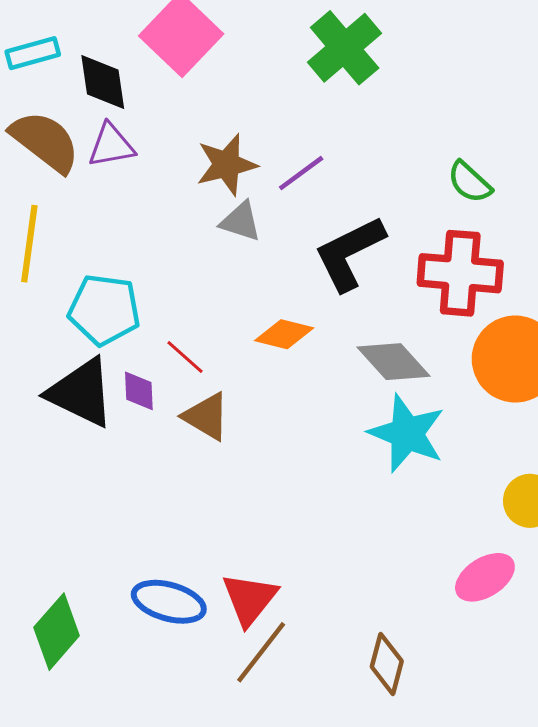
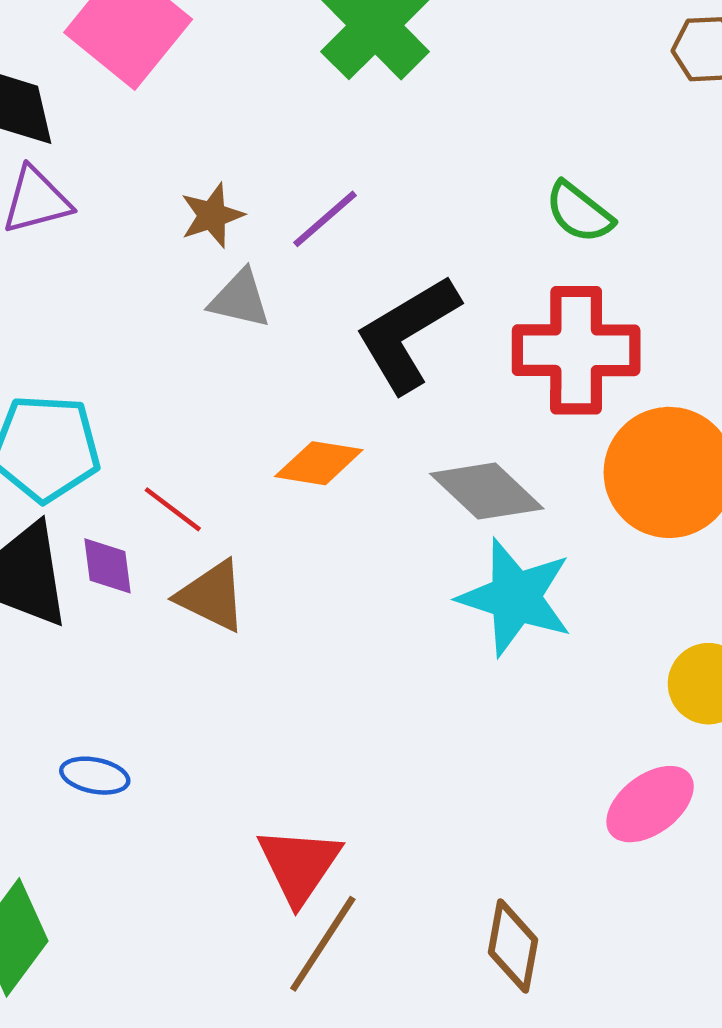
brown star: (227, 165) -> (212, 215), size x0.7
blue ellipse: (169, 602) -> (95, 776), moved, size x0.6

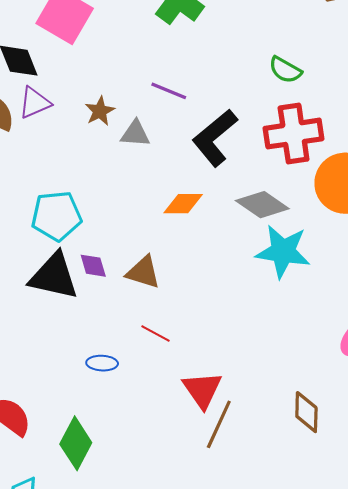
brown star: (212, 215) -> (100, 111), moved
purple line: (325, 219) -> (169, 91), turned 72
red line: (173, 509) -> (156, 333), moved

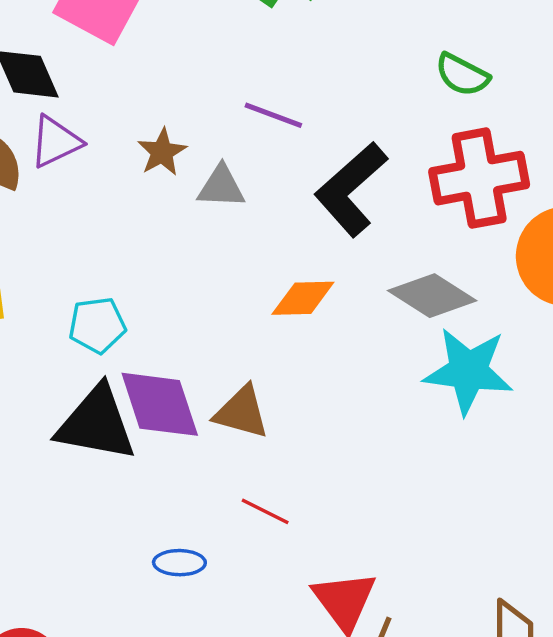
cyan pentagon: (56, 216) -> (97, 325), size x0.7
purple diamond: (93, 266) -> (160, 404), size x1.8

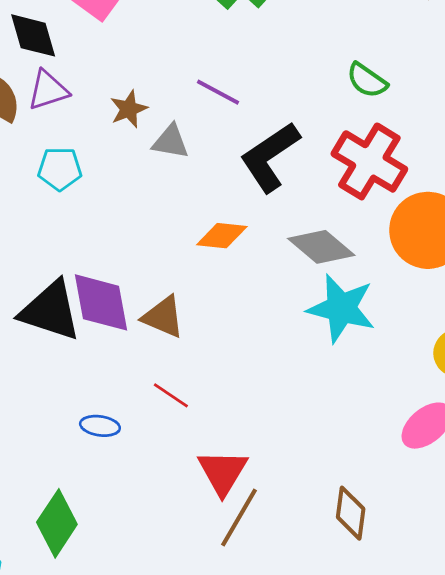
red cross: (479, 178) -> (369, 161), turned 34
cyan pentagon: (97, 325) -> (60, 169), moved

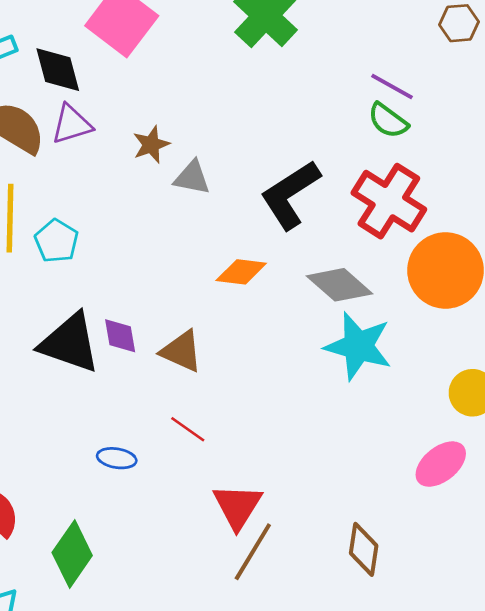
purple line: (218, 92) -> (392, 87), moved
cyan pentagon: (60, 169) -> (57, 241), moved, turned 30
purple diamond: (101, 302) -> (120, 336), size x0.6

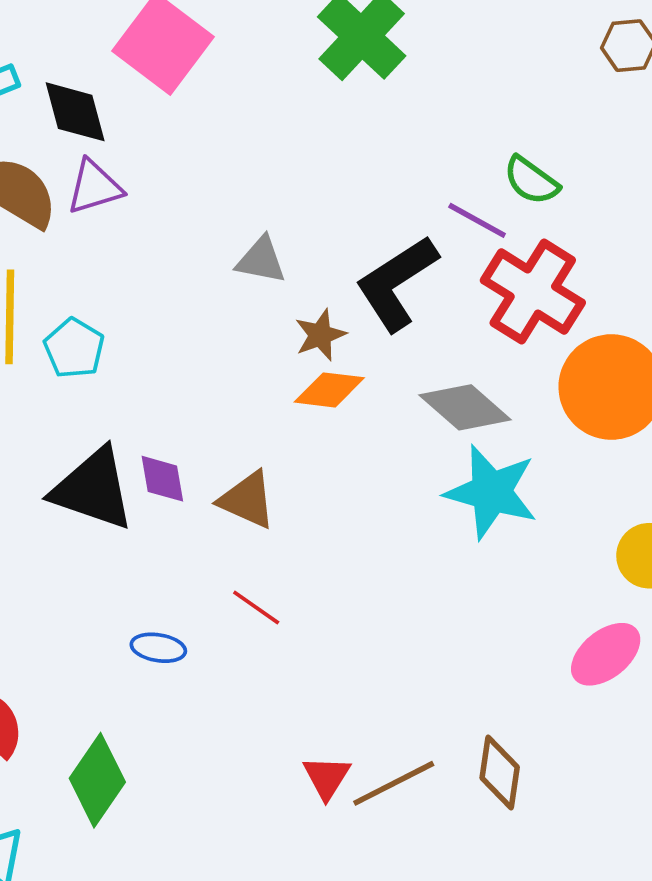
purple line: (392, 87) -> (477, 220), moved
brown star: (151, 144) -> (320, 335), moved
red triangle: (237, 506) -> (327, 777), moved, size x0.7
brown line: (253, 552) -> (394, 783), moved, turned 32

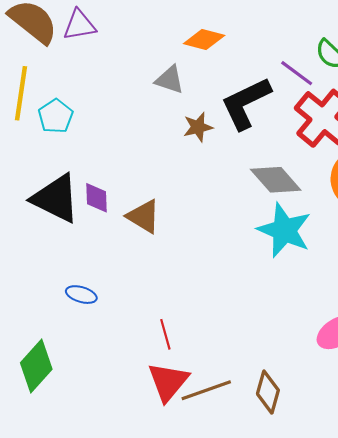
orange diamond: (329, 390) -> (204, 40), moved
red line: (256, 607) -> (165, 334), moved, turned 32
red triangle: (327, 777) -> (168, 382), size x1.5

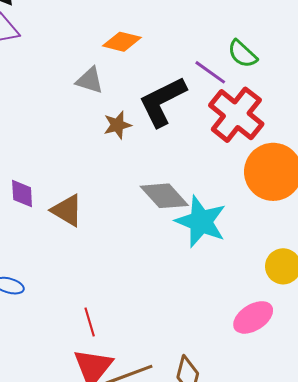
gray diamond: (276, 180) -> (164, 196), moved

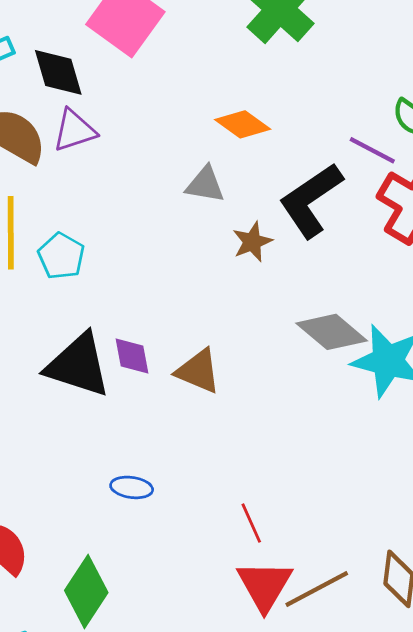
orange diamond: (122, 42) -> (243, 124), turned 30

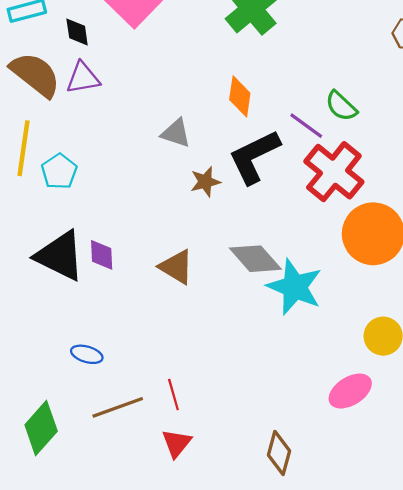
black diamond: (58, 72) -> (77, 32), size x0.7
orange diamond: (243, 124) -> (240, 96), moved, turned 54
brown triangle: (198, 371) -> (176, 267), moved
red triangle: (264, 585) -> (177, 443), size x0.7
brown line: (317, 589) -> (118, 407), moved

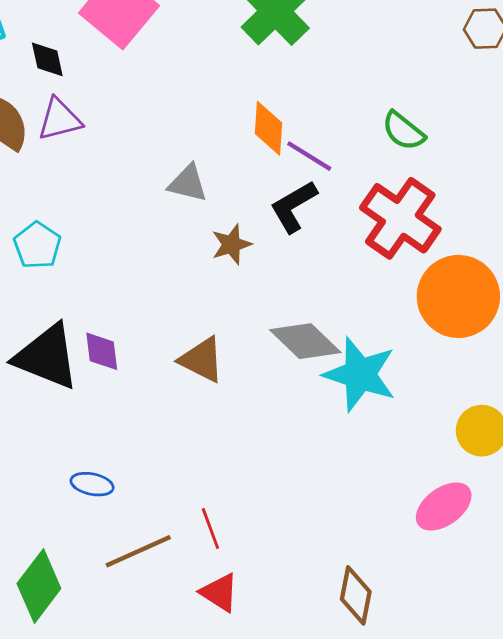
purple line: (306, 126) -> (309, 156), moved
black L-shape: (254, 157) -> (294, 206), size x0.7
red triangle: (177, 443) -> (219, 593), turned -32

